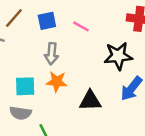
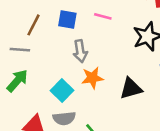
blue square: (47, 21) -> (67, 19), turned 36
cyan square: (25, 86) -> (62, 91), turned -30

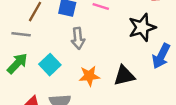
orange star: (92, 78) -> (89, 76), moved
cyan square: (62, 91) -> (50, 65), moved

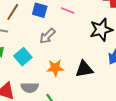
gray arrow: (78, 38) -> (47, 36), turned 48

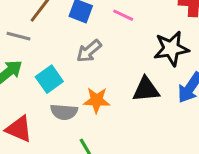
black triangle: (84, 69) -> (146, 90), moved
gray semicircle: (30, 88) -> (64, 112), moved

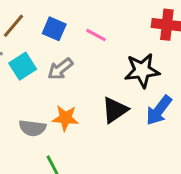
cyan square: (49, 79) -> (23, 66), moved
black triangle: (146, 90) -> (115, 110), turned -32

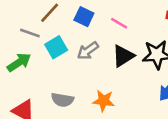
black triangle: (115, 110) -> (123, 56), moved
orange star: (65, 118) -> (104, 101), moved

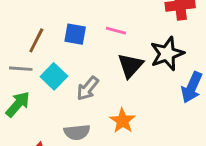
gray arrow: (88, 51) -> (88, 88), moved
orange star: (104, 101) -> (122, 121), turned -30

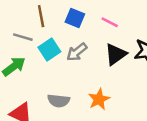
brown line: (36, 40) -> (41, 16), turned -50
gray arrow: (88, 88) -> (77, 52), moved

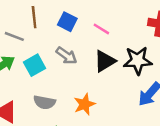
cyan square: (49, 50) -> (35, 65), moved
gray arrow: (77, 52) -> (66, 56), turned -110

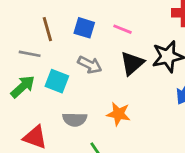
cyan square: (35, 65) -> (57, 81), turned -30
orange star: (85, 104) -> (118, 114), turned -30

